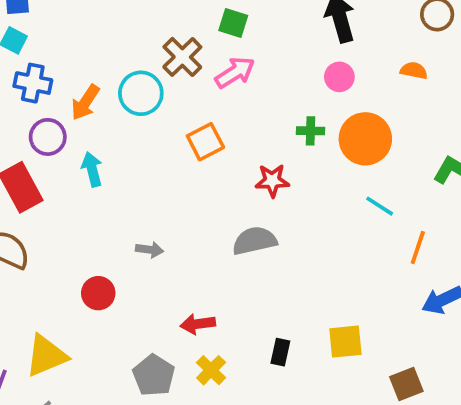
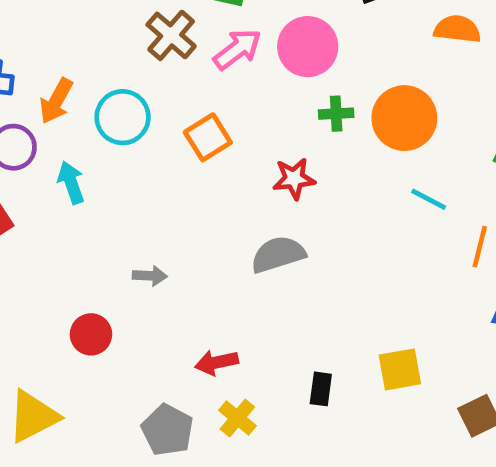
orange semicircle: (414, 70) -> (457, 29), size x1.4
pink circle: (339, 77) -> (308, 47), moved, size x1.6
cyan circle: (141, 93) -> (123, 117), moved

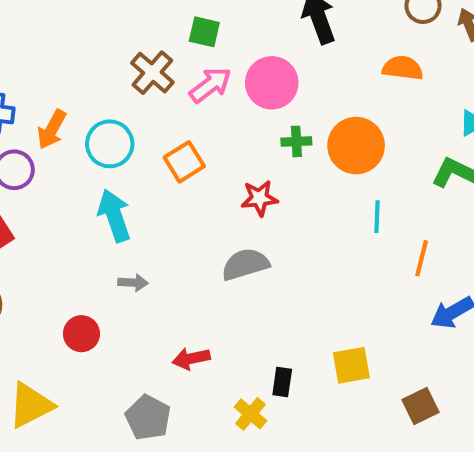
cyan arrow: (71, 183) -> (114, 216), moved, size x1.4
cyan line: (429, 199) -> (377, 217), turned 64
yellow cross: (237, 418) -> (250, 414), moved

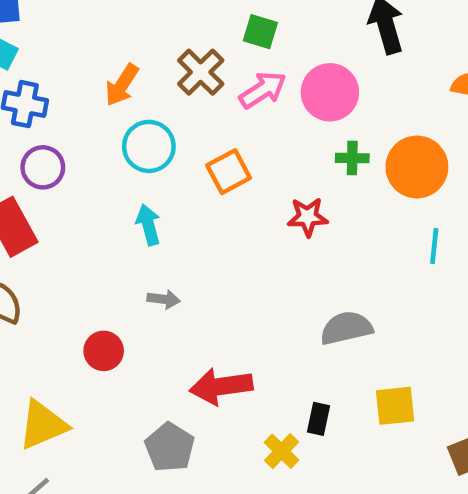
orange arrow: (52, 129) -> (122, 85), moved
cyan arrow: (114, 216) -> (148, 225), size x0.7
gray semicircle: (245, 264) -> (346, 328), moved
red arrow: (191, 359) -> (221, 386), size x1.5

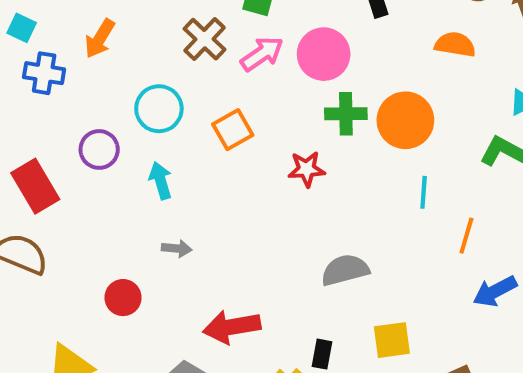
orange arrow: (122, 85) -> (100, 39), moved
green cross: (352, 158) -> (346, 114), size x1.4
purple circle: (43, 167) -> (99, 149), moved

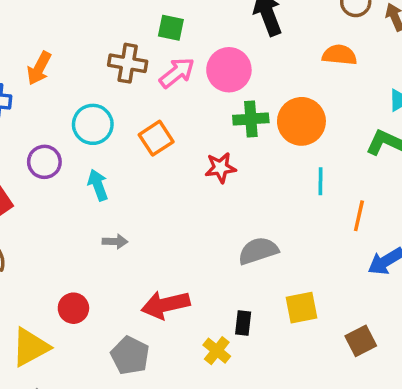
brown cross: (204, 39) -> (128, 63), turned -30
red circle: (123, 298) -> (73, 308), moved

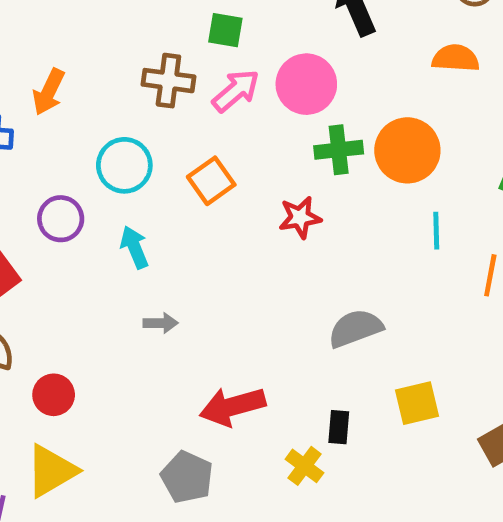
red circle: (73, 308) -> (54, 395), moved

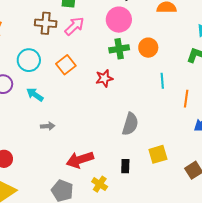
pink circle: (306, 84) -> (119, 20), moved
orange circle: (407, 150) -> (148, 48), size x0.7
cyan arrow: (134, 247) -> (35, 95), turned -30
gray semicircle: (355, 328) -> (130, 124), turned 130
yellow cross: (304, 466) -> (100, 184), moved

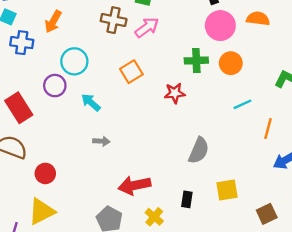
pink circle: (119, 20) -> (220, 26), moved
cyan circle: (29, 60) -> (74, 61), moved
cyan line: (162, 81) -> (243, 104), turned 63

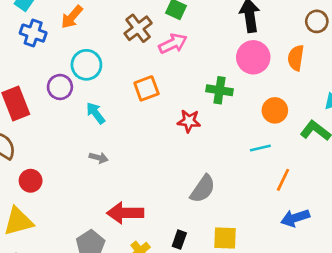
orange semicircle: (258, 19) -> (296, 58), turned -100
brown cross: (114, 20) -> (138, 28), turned 30
orange circle: (231, 63) -> (275, 110), moved

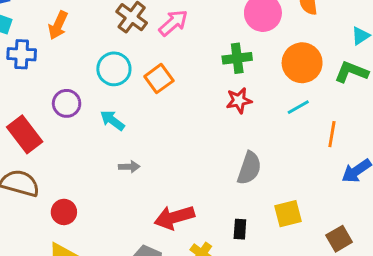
cyan circle: (86, 65) -> (114, 69), moved
orange circle: (275, 110) -> (302, 63), size x1.4
red star: (189, 121) -> (239, 100), moved

